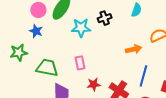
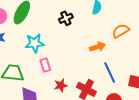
cyan star: (81, 28) -> (35, 43), moved
blue line: (143, 76) -> (110, 73), turned -35

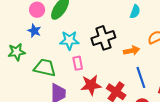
black cross: (66, 18) -> (103, 38), moved, size x1.6
red star: (61, 85) -> (91, 85), size x1.5

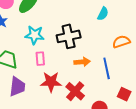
orange arrow: (132, 51) -> (82, 62), moved
blue line: (141, 77) -> (107, 68), moved

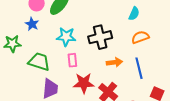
orange semicircle: (121, 42) -> (140, 37), moved

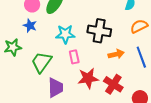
black cross: (100, 37) -> (99, 31), turned 30
green trapezoid: (39, 62) -> (41, 62), turned -65

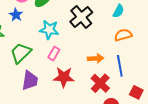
black cross: (99, 31) -> (81, 17), moved, turned 30
pink rectangle: (74, 57) -> (54, 54), turned 32
red cross: (113, 84) -> (100, 83), moved

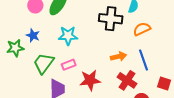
blue star: (16, 15) -> (33, 35), moved
black cross: (81, 17) -> (111, 19), moved, turned -35
pink rectangle: (54, 54) -> (69, 65), moved, turned 48

